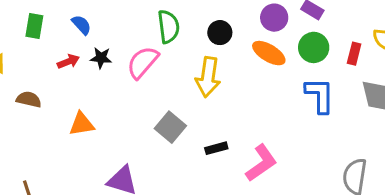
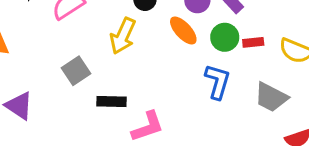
red rectangle: (354, 54) -> (253, 42), moved, turned 54
black rectangle: (216, 148) -> (111, 102), size x1.4

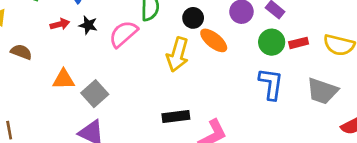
orange ellipse: (183, 31) -> (214, 40), moved
gray square: (76, 71) -> (95, 94), moved

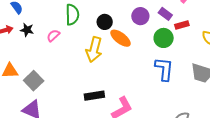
pink semicircle: (123, 34) -> (53, 36), size x0.6
red rectangle: (299, 43) -> (182, 25), moved

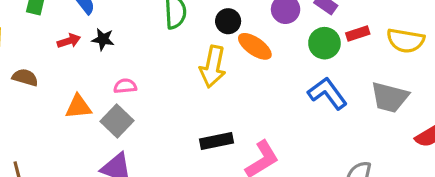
red rectangle: (182, 25) -> (358, 34), moved
pink semicircle: (53, 36) -> (125, 86), moved, turned 40
blue L-shape: (164, 69) -> (327, 93), turned -40

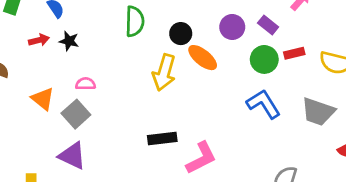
orange triangle: (78, 107) -> (43, 99), turned 40

